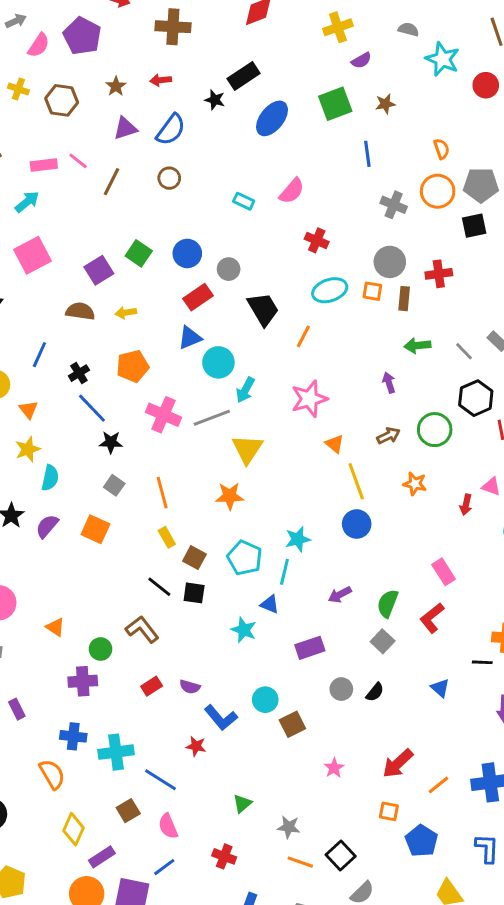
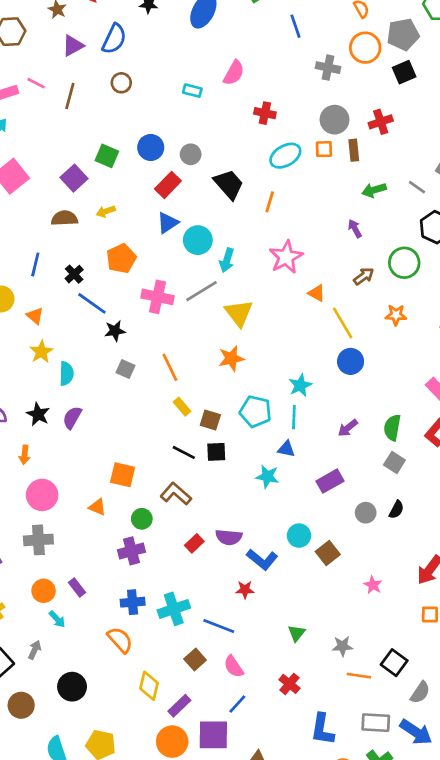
orange square: (95, 529) -> (123, 475), moved
purple semicircle: (190, 687) -> (229, 537), size x1.4
red cross: (224, 856) -> (289, 684), turned 30

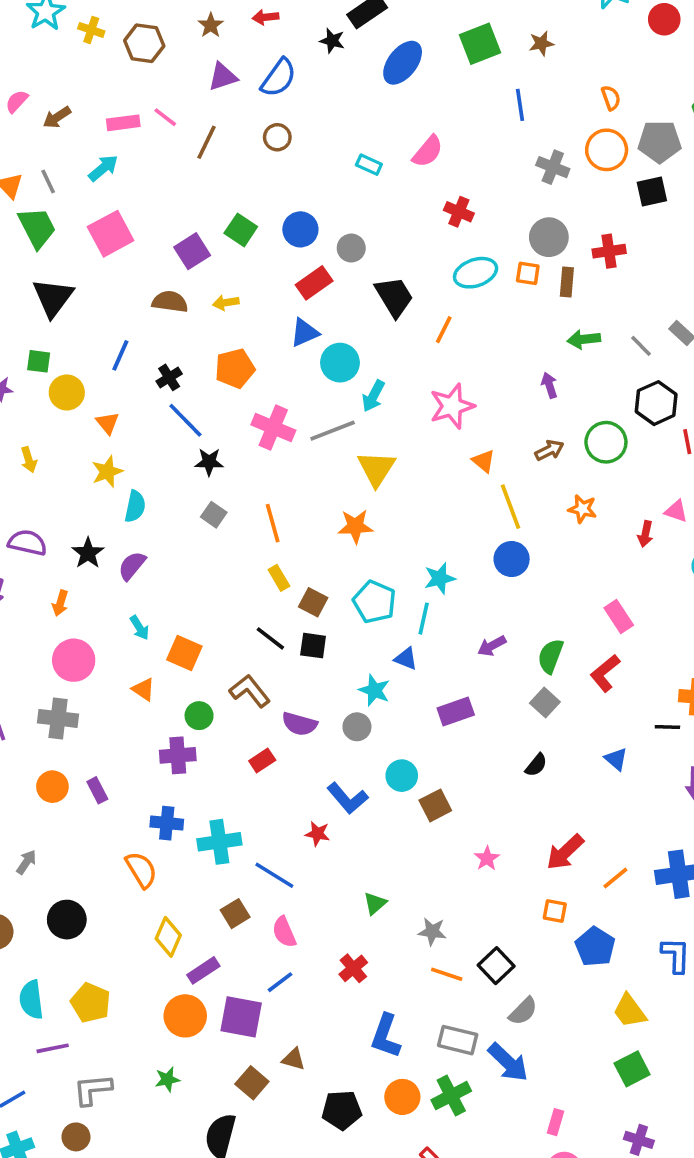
gray circle: (366, 513) -> (357, 727), moved
purple semicircle: (229, 537) -> (299, 724), moved
cyan arrow: (57, 619) -> (140, 628), moved

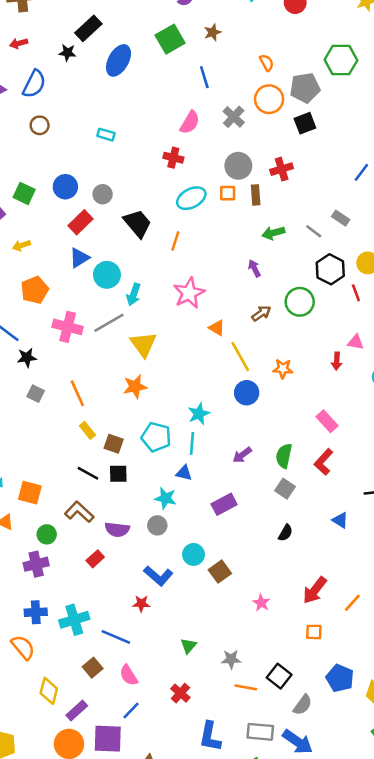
pink semicircle: (428, 151) -> (190, 122), moved
gray cross: (553, 167) -> (234, 117), turned 30
orange star: (582, 509) -> (283, 369), moved
blue pentagon: (595, 947) -> (340, 678), moved

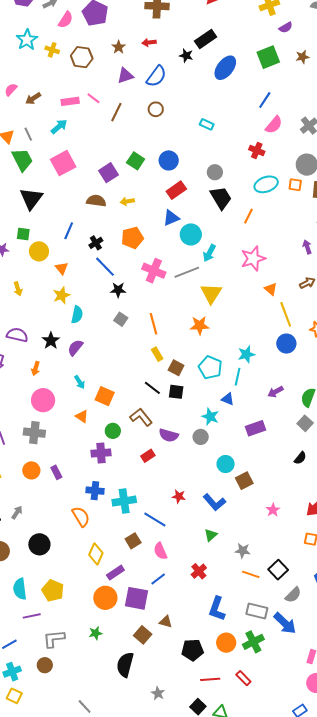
blue line: (204, 77) -> (265, 100), moved, turned 42
gray circle: (103, 194) -> (215, 172), moved
blue L-shape: (158, 576) -> (214, 502), moved

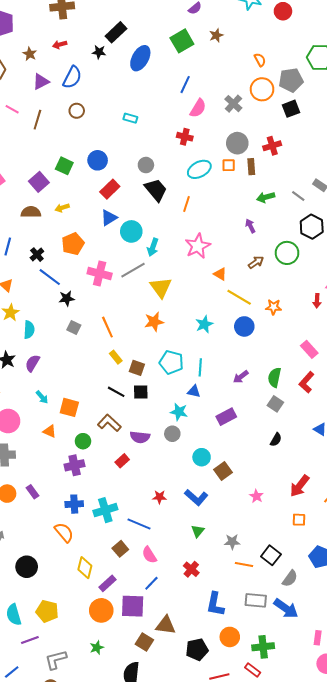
yellow line: (286, 314) -> (239, 297), turned -30
cyan star: (246, 354) -> (204, 324), moved
brown triangle: (166, 622) -> (166, 625), size x1.5
green cross: (253, 642) -> (263, 647), moved, turned 30

